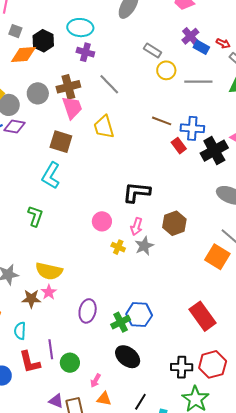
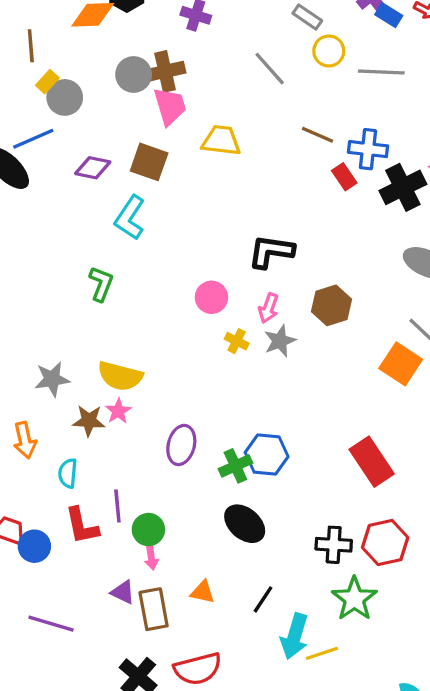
gray line: (109, 84) -> (270, 69), moved
gray circle: (38, 93) -> (134, 74), moved
purple diamond: (15, 127) -> (93, 168), moved
yellow trapezoid: (104, 127) -> (221, 141), turned 110
pink arrow: (96, 381) -> (151, 558), moved, turned -40

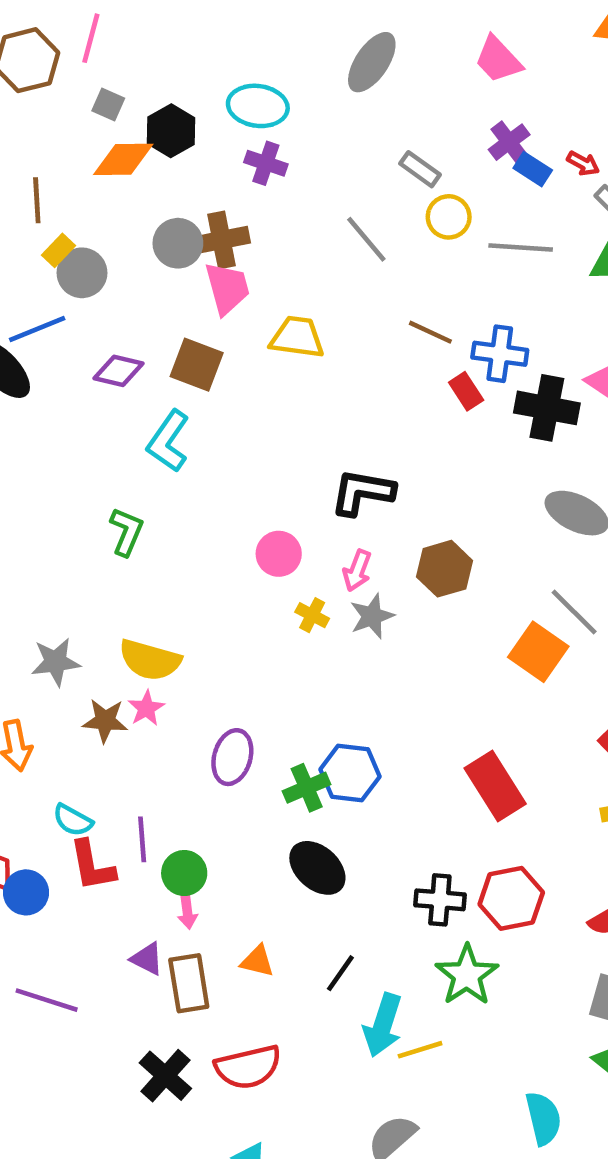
black cross: (403, 187) -> (547, 408), turned 36
cyan semicircle: (68, 473) -> (73, 820), moved, turned -68

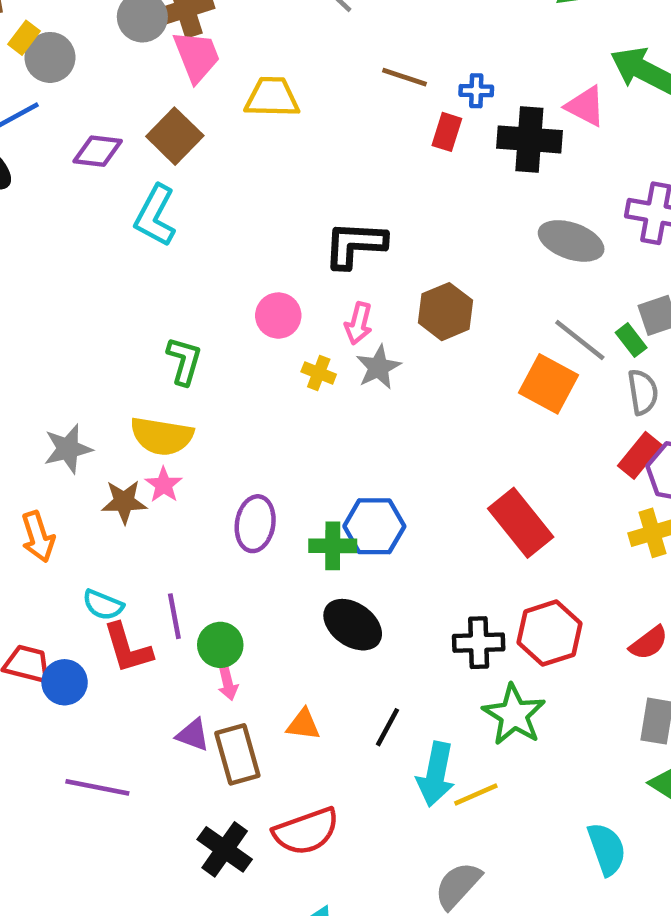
blue cross: (500, 354) -> (476, 91), size x0.6
brown square: (197, 365) -> (175, 136), turned 30
red rectangle: (466, 391) -> (447, 132), turned 57
green L-shape: (126, 532) -> (184, 361), moved
green cross: (307, 788) -> (333, 546), turned 30

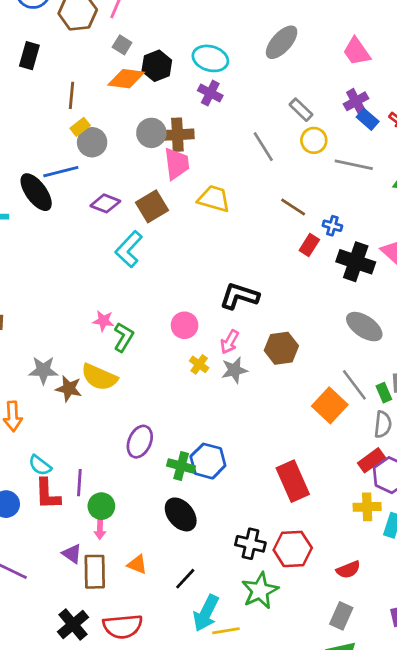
pink star: (164, 485) -> (103, 321), moved, turned 30
brown star: (124, 502) -> (69, 389), moved

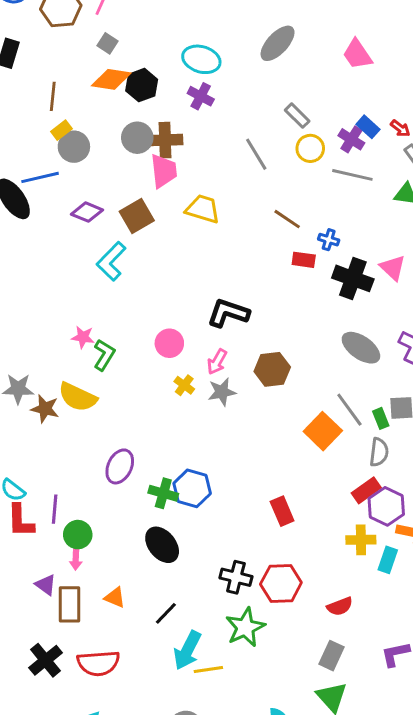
black hexagon: (157, 66) -> (142, 85), moved
purple cross: (356, 101) -> (351, 139), moved, turned -30
red rectangle: (309, 245) -> (304, 260), turned 65
red rectangle: (293, 481) -> (282, 511), size x0.7

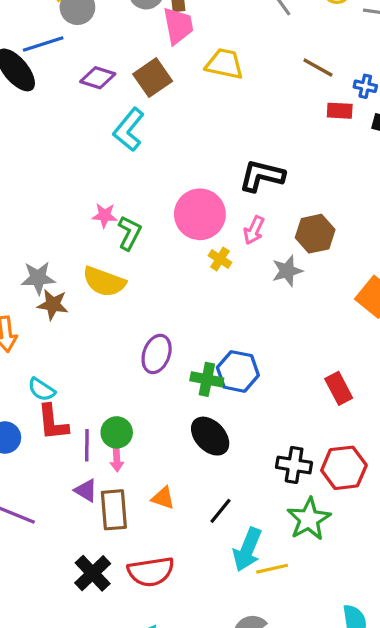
pink circle: (169, 343) -> (200, 214), size x1.6
gray star: (222, 392) -> (287, 271), moved
brown star: (45, 409) -> (53, 305), moved
purple line: (55, 509) -> (87, 445), moved

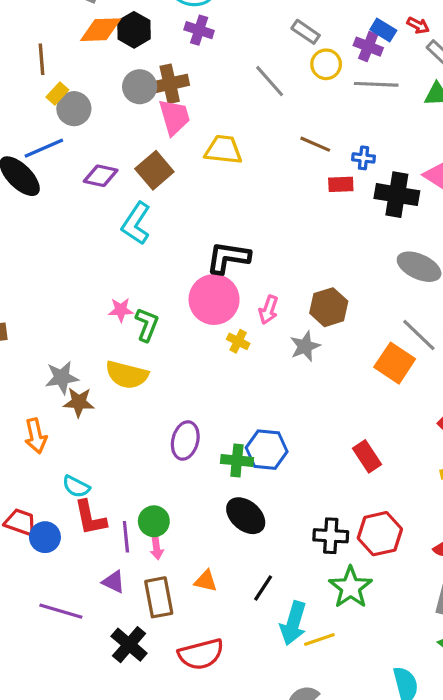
black L-shape: (262, 176) -> (228, 258), moved
purple triangle: (86, 490) -> (114, 582), moved
black cross: (93, 573) -> (129, 645), moved

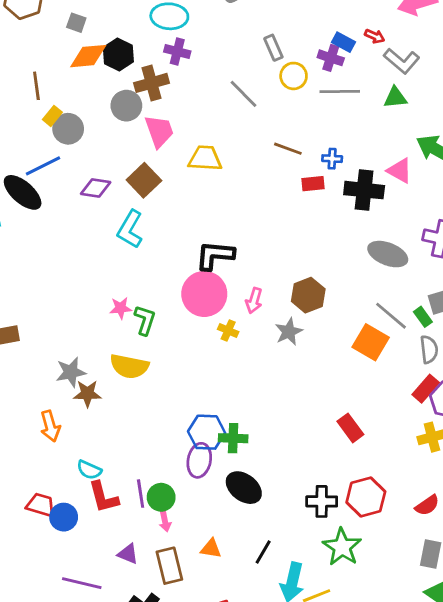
gray rectangle: (306, 32) -> (273, 48), turned 35
brown cross: (170, 84) -> (152, 83), moved
purple ellipse: (185, 440) -> (199, 460), moved
blue hexagon: (267, 450) -> (207, 432), moved
purple line: (126, 537) -> (141, 494), moved

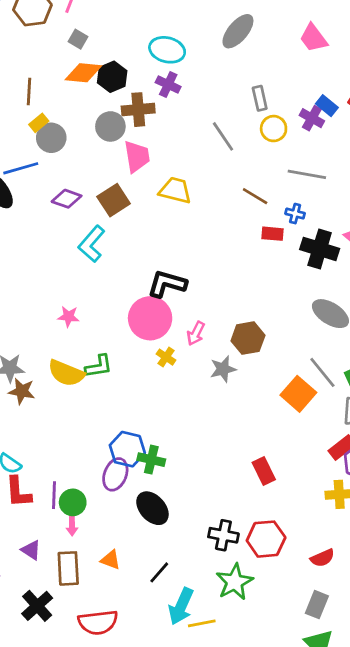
gray line: (340, 92) -> (307, 174), moved
green L-shape: (145, 320) -> (99, 366), moved, turned 52

